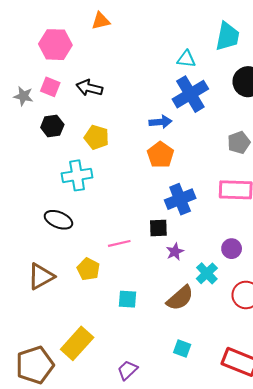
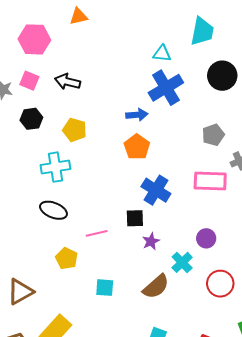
blue cross: (180, 199) -> (156, 190), turned -36
black ellipse: (58, 220) -> (53, 210), moved
brown triangle: (41, 276) -> (20, 292), moved

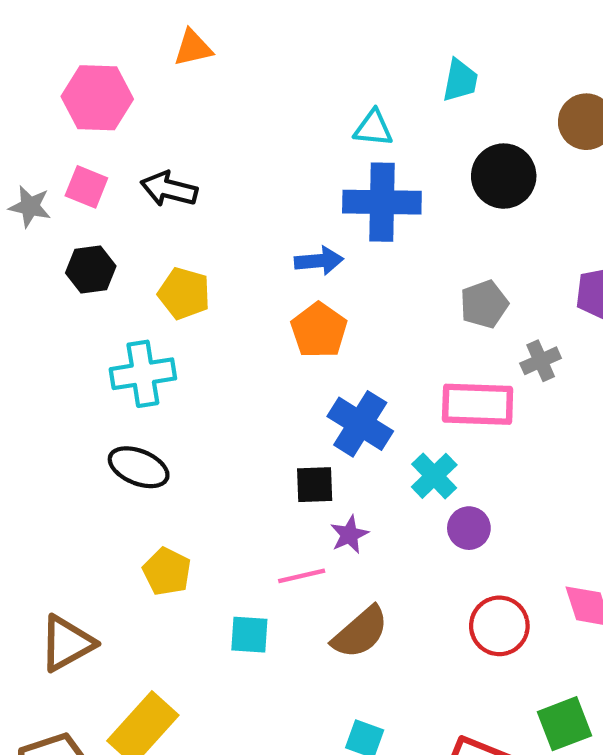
cyan trapezoid: (202, 31) -> (460, 80), size x0.7
blue cross: (166, 88) -> (382, 202), turned 32
pink line: (97, 233) -> (302, 576), moved
cyan cross: (182, 262) -> (434, 476), moved

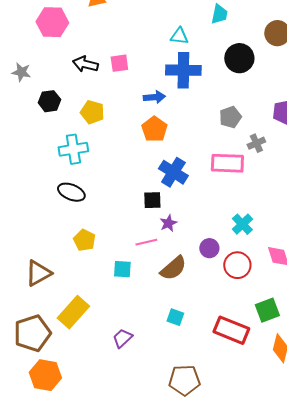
pink square: (86, 187) -> (119, 63), moved, turned -30
cyan cross: (434, 476) -> (242, 224), moved
purple circle: (469, 528) -> (209, 248), moved

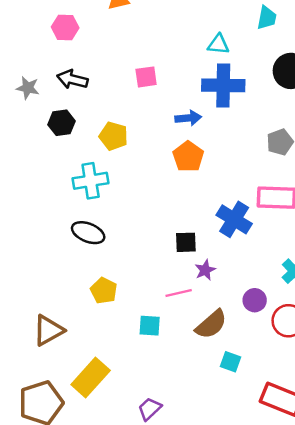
pink hexagon: (52, 22) -> (65, 27), size x0.7
black arrow: (85, 64) -> (72, 79), moved
blue cross: (173, 172) -> (234, 219), moved
cyan square: (175, 317) -> (231, 362), moved

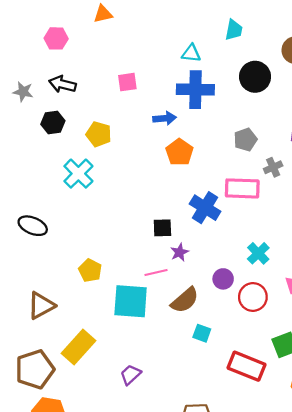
orange pentagon: (188, 157) -> (179, 152), moved
cyan cross: (91, 181) -> (78, 174), turned -36
black ellipse: (88, 233) -> (33, 226), moved
cyan square: (150, 326) -> (131, 301), size x1.8

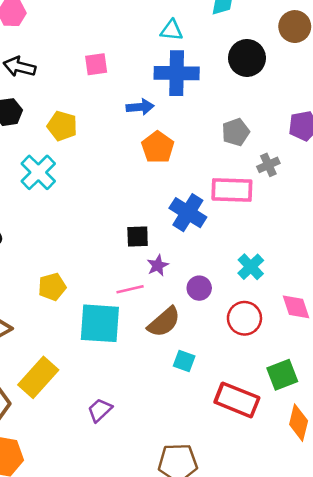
yellow pentagon: (90, 270) -> (52, 287), turned 30
purple circle: (223, 279) -> (199, 288), moved

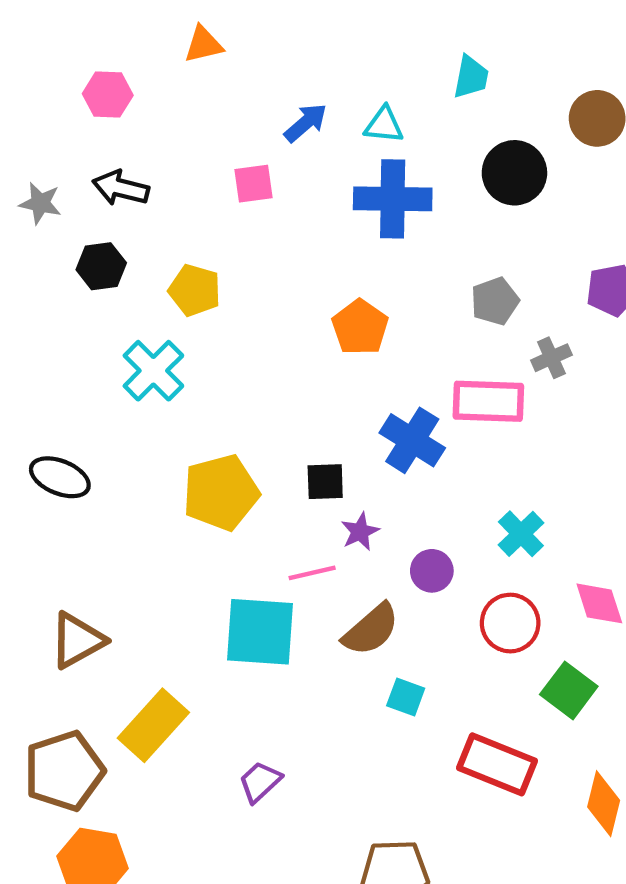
blue arrow: (140, 107) -> (306, 123), moved, turned -36
yellow pentagon: (52, 287) -> (221, 493), moved, size x1.6
green square: (282, 375) -> (569, 690), moved, turned -32

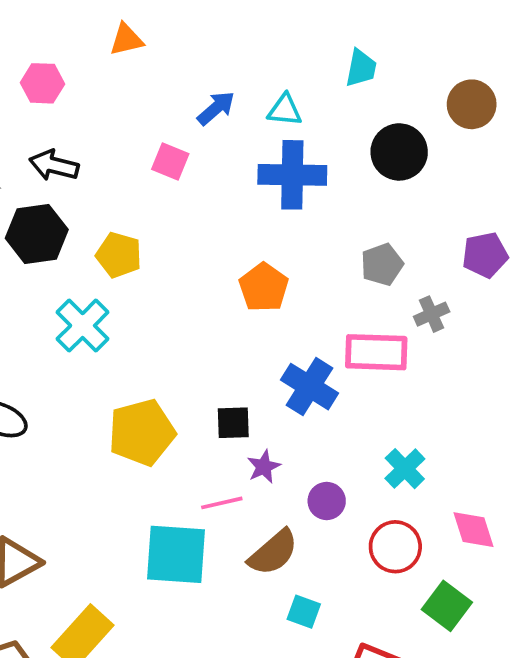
pink square: (253, 184) -> (170, 162), turned 30
black hexagon: (101, 266) -> (37, 234), size x1.4

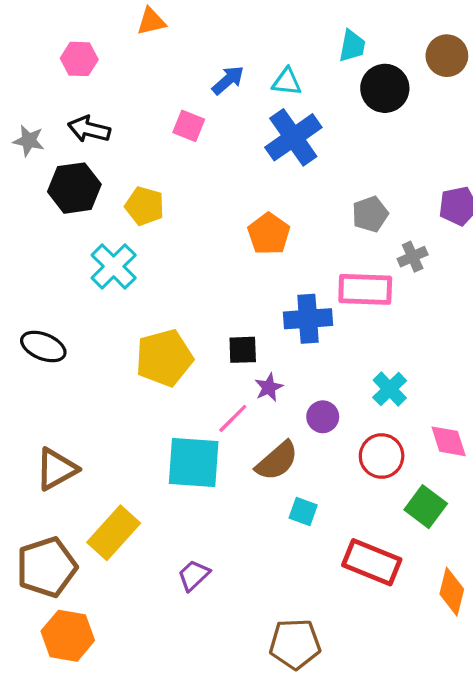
brown circle: (472, 104) -> (447, 56), moved
black circle: (399, 152) -> (385, 88), moved
blue cross: (292, 175) -> (293, 137), turned -36
blue cross: (309, 387) -> (308, 319), turned -36
pink line: (222, 503) -> (233, 418), turned -32

